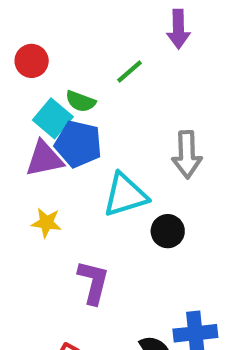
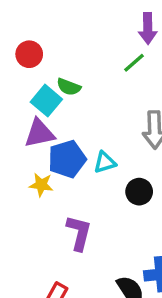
green line: (129, 72) -> (134, 63), moved
blue pentagon: (78, 144) -> (67, 159), moved, turned -30
cyan triangle: (125, 195) -> (105, 162), size x0.6

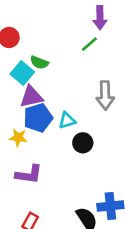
purple triangle: (40, 133) -> (31, 97), moved
black circle: (139, 192) -> (83, 143), moved
purple L-shape: (79, 233) -> (29, 174), moved, turned 84

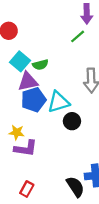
green semicircle: (39, 63) -> (40, 65), moved, turned -35
cyan triangle: (67, 120) -> (58, 102), size x1.5
yellow star: (18, 138) -> (17, 132), moved

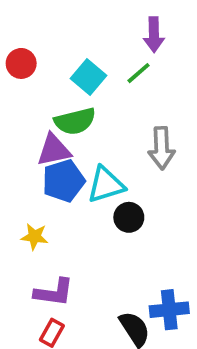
cyan square: (20, 61) -> (88, 77), moved
green semicircle: (40, 65) -> (75, 121), size x1.5
purple L-shape: (26, 148) -> (54, 292), moved

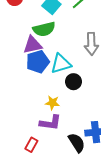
yellow star: (35, 237) -> (52, 103), moved
purple L-shape: (54, 292) -> (50, 123), moved

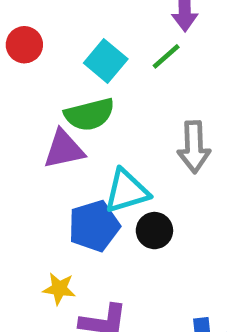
blue pentagon: (38, 62) -> (94, 226), moved
yellow star: (52, 103) -> (59, 289), moved

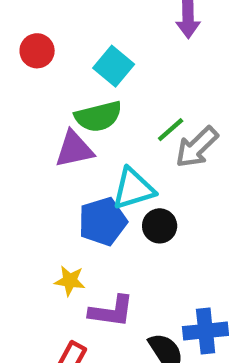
green line: (166, 56) -> (171, 130), moved
gray arrow: (194, 147) -> (197, 147), turned 48

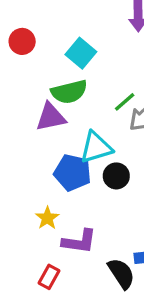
blue pentagon: (103, 222) -> (73, 173), turned 30
yellow star: (70, 281) -> (47, 218), turned 30

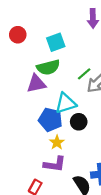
cyan square: (81, 53) -> (56, 42), turned 30
yellow star: (47, 218) -> (57, 142), moved

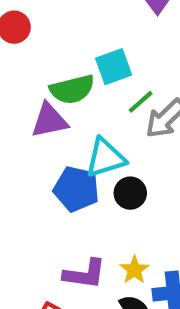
cyan square: (56, 42) -> (114, 67), moved
yellow star: (57, 142) -> (134, 270), moved

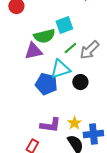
green line: (141, 102) -> (70, 48), moved
black circle: (130, 193) -> (80, 82), moved

